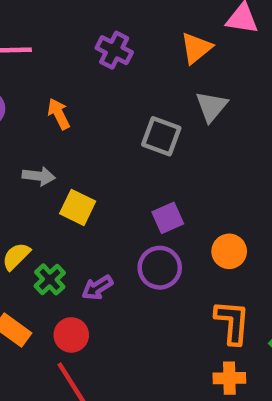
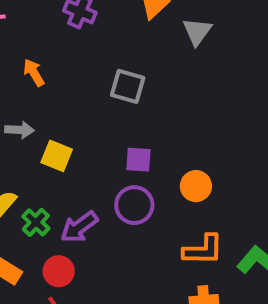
gray triangle: (211, 106) -> (197, 32), moved
purple square: (168, 218) -> (138, 160), turned 32
purple arrow: (97, 288) -> (79, 227), size x1.4
orange L-shape: (232, 322) -> (203, 250), turned 90

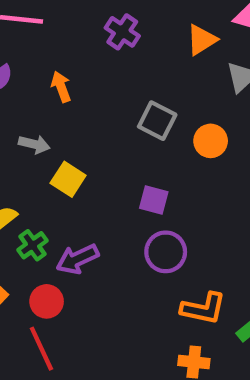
orange circle: (196, 186) -> (211, 141), moved
purple circle: (134, 205) -> (166, 252), moved

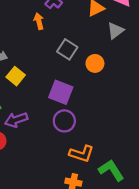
orange arrow: (61, 87) -> (39, 21), moved
purple square: (154, 200) -> (61, 92), size x1.5

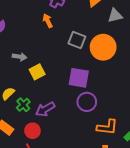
gray triangle: (115, 31) -> (115, 15), turned 35
orange circle: (95, 63) -> (103, 47), size x1.6
yellow square: (16, 76) -> (37, 72), turned 35

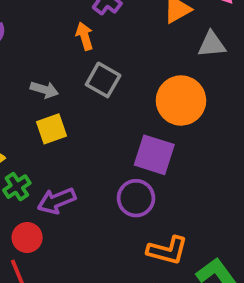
gray square: (77, 40) -> (103, 80), moved
gray arrow: (20, 57) -> (44, 90), moved
purple square: (79, 78) -> (154, 155), moved

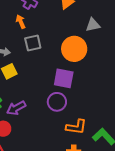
gray triangle: (212, 44) -> (93, 25), moved
gray square: (103, 80) -> (33, 43), turned -36

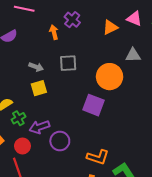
orange arrow: (21, 22) -> (54, 32), moved
purple circle: (57, 102) -> (60, 141), moved

